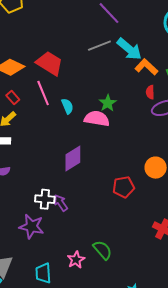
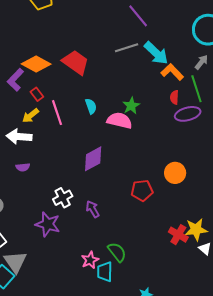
pink line: (43, 93) -> (57, 113), moved
white cross: (45, 199) -> (63, 198), turned -36
purple arrow: (61, 203) -> (93, 209), moved
cyan trapezoid: (43, 273) -> (105, 272), moved

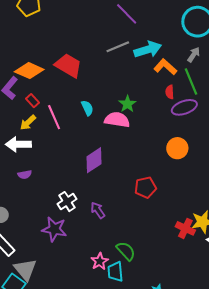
cyan arrow: (156, 53) -> (148, 49), turned -56
orange circle: (175, 173) -> (177, 148), moved

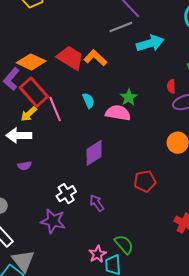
gray line: (118, 47) -> (121, 27), moved
orange L-shape: (165, 67) -> (95, 58), moved
red rectangle: (32, 101) -> (34, 92), size x2.0

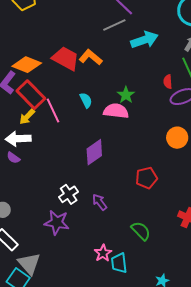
purple semicircle: (24, 166) -> (13, 158), moved, turned 48
green semicircle: (124, 244) -> (141, 231), moved

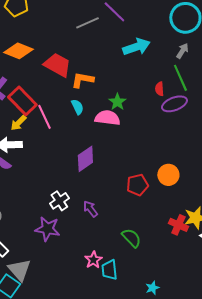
gray line: (114, 25) -> (87, 23), moved
orange L-shape: (91, 57) -> (82, 80), moved, turned -30
orange diamond: (27, 65) -> (18, 51), moved
orange circle: (177, 138) -> (168, 175), moved

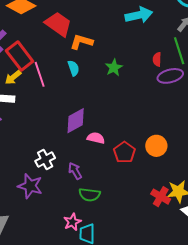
pink semicircle: (107, 118) -> (96, 138), moved, size x0.7
red pentagon: (137, 185) -> (124, 152), turned -30
green semicircle: (131, 238) -> (89, 195), moved, turned 135

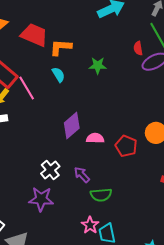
green star: (114, 68) -> (98, 66), turned -30

